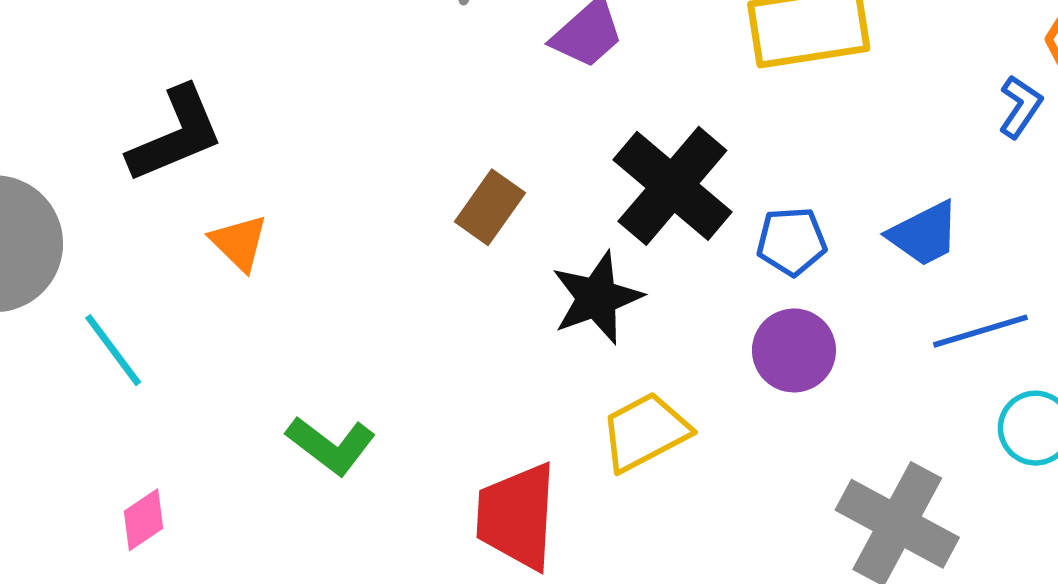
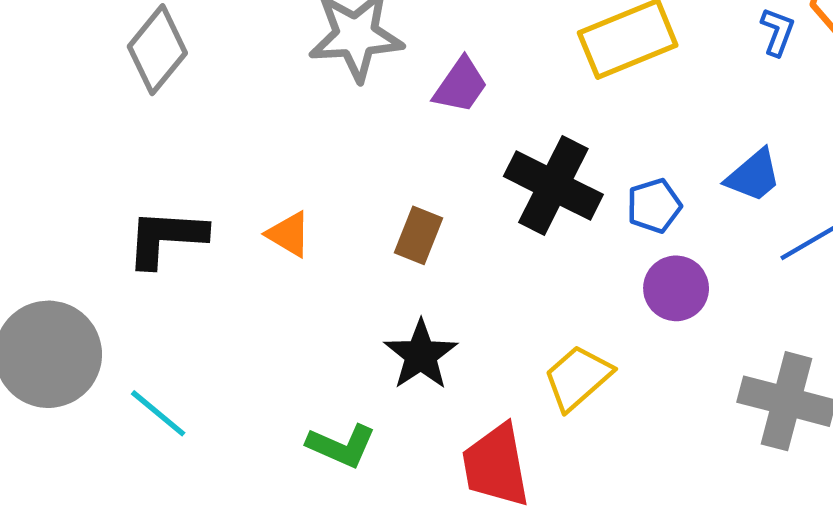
blue L-shape: (1020, 107) -> (777, 32), moved
black L-shape: (176, 135) -> (166, 238), turned -140
orange triangle: (239, 243) -> (289, 234), moved
black star: (597, 298) -> (421, 355), moved

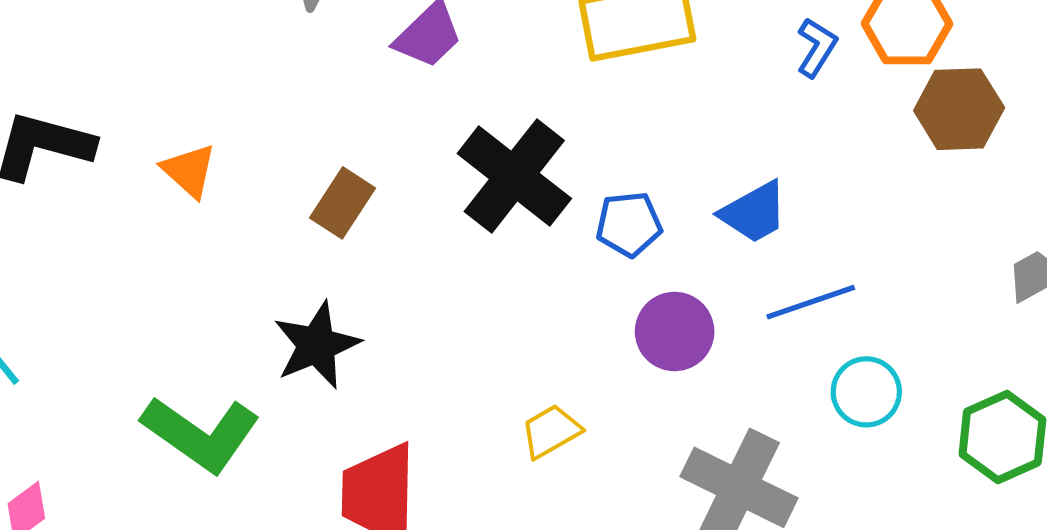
purple circle: (676, 288) -> (675, 331), moved
yellow trapezoid: (578, 378) -> (551, 431), moved, size x0.7
green L-shape: (341, 446) -> (201, 434), size x1.4

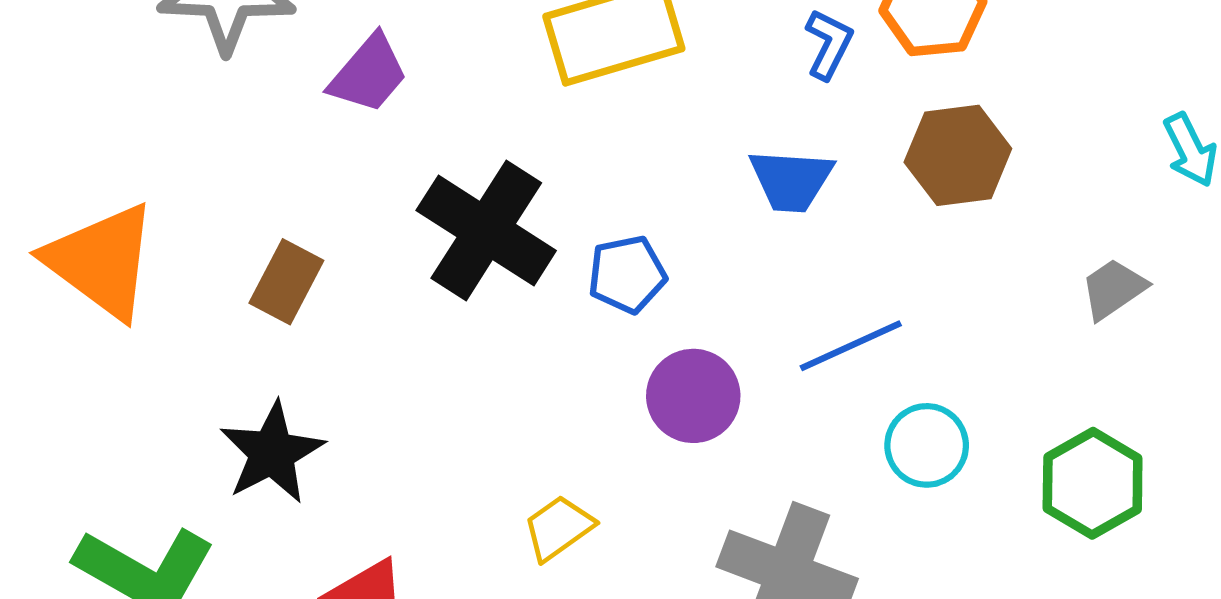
brown hexagon: (959, 109) -> (958, 155), moved
orange triangle: (189, 171) -> (101, 261), size x1.8
blue trapezoid: (754, 212) -> (791, 180), moved, turned 38

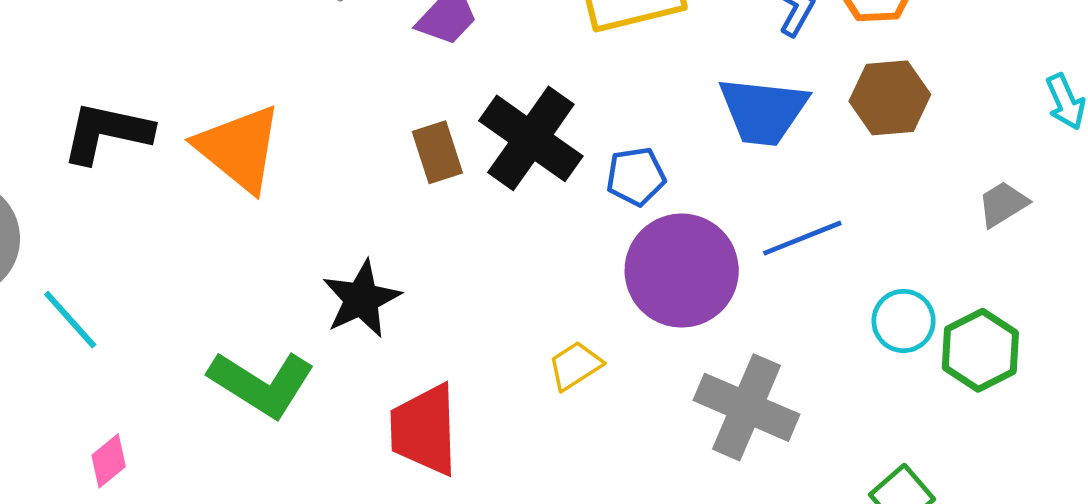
blue trapezoid: (791, 180) -> (763, 111), size x1.4
brown rectangle: (286, 282) -> (437, 152), moved, turned -48
purple circle: (693, 396) -> (682, 271), size x1.6
cyan circle: (927, 445) -> (904, 321), moved

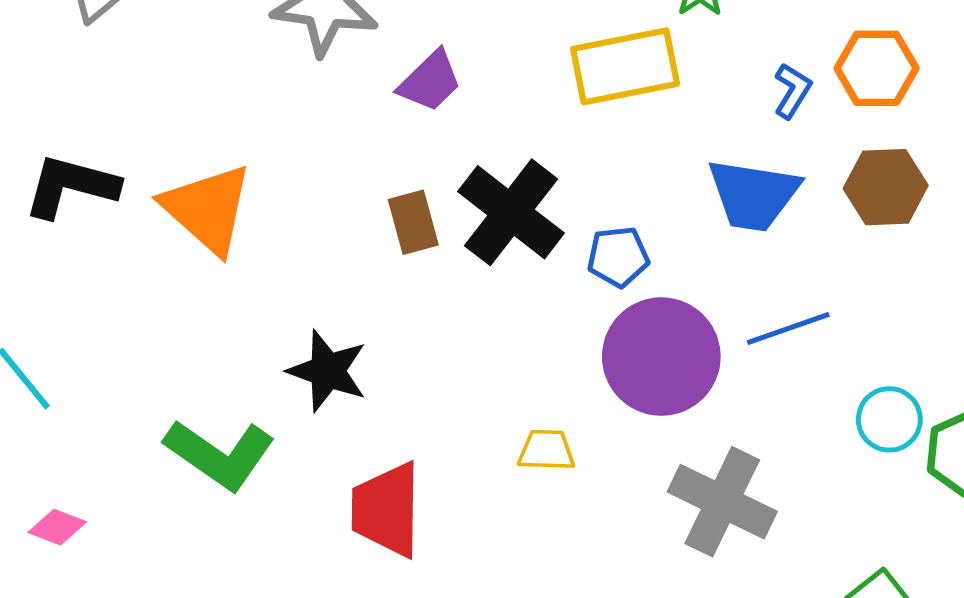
black star: (361, 299) -> (327, 371), turned -30
yellow trapezoid: (575, 366) -> (546, 450), turned 32
pink diamond: (109, 461) -> (57, 527), turned 58

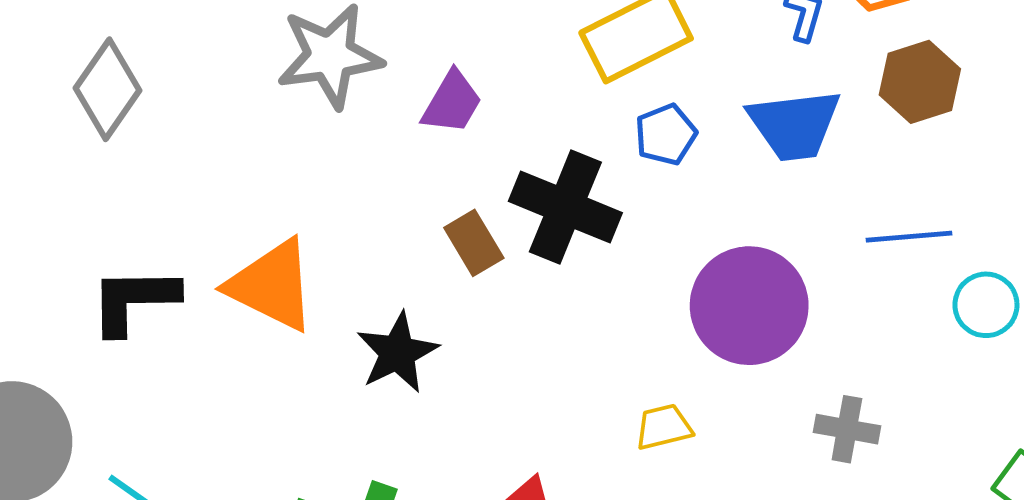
blue pentagon: (618, 257) -> (666, 135), moved
blue line: (788, 329) -> (909, 237), moved, turned 30
black star: (327, 371) -> (397, 353), moved, turned -30
gray cross: (722, 502) -> (847, 429), size x0.6

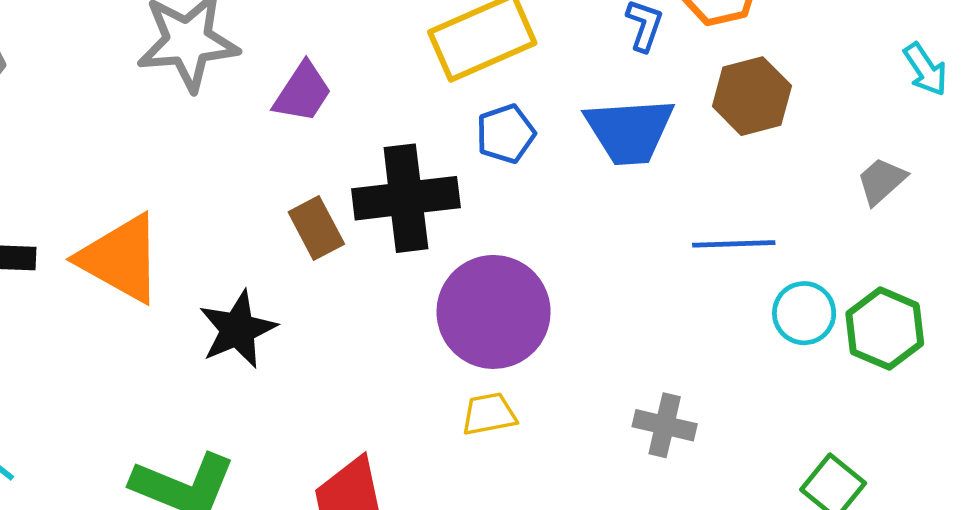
black cross: (565, 207) -> (406, 198), turned -32
purple circle: (749, 306) -> (494, 312), moved

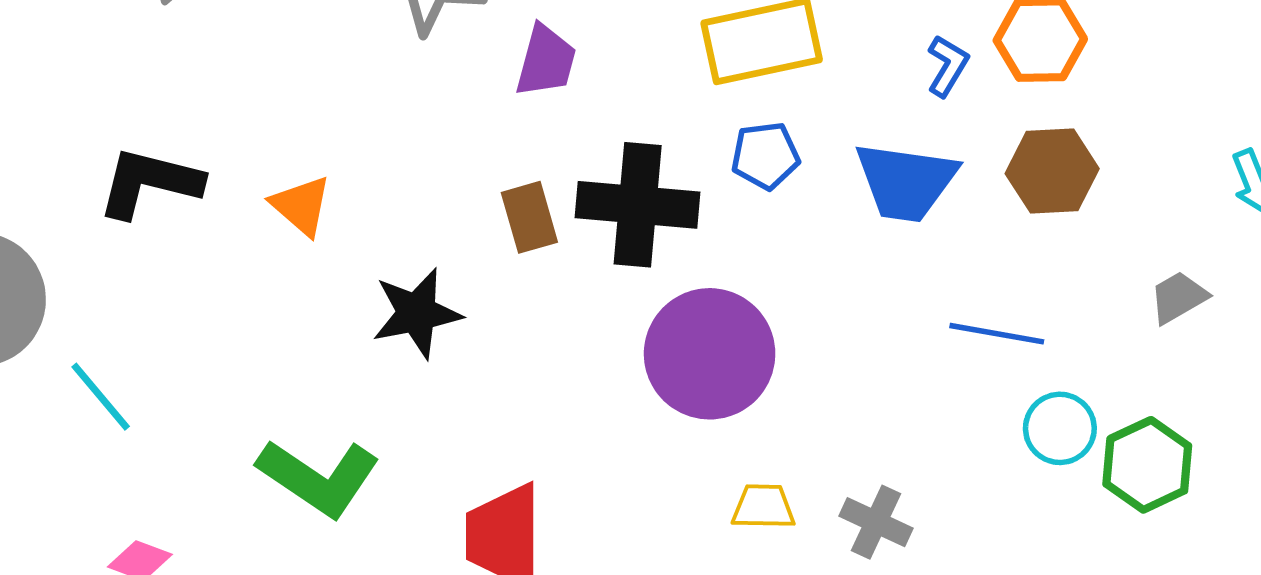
purple trapezoid: (303, 92) -> (546, 61), turned -30
orange triangle: (121, 259) -> (301, 206), size x0.6
yellow trapezoid: (489, 414) -> (763, 507), moved

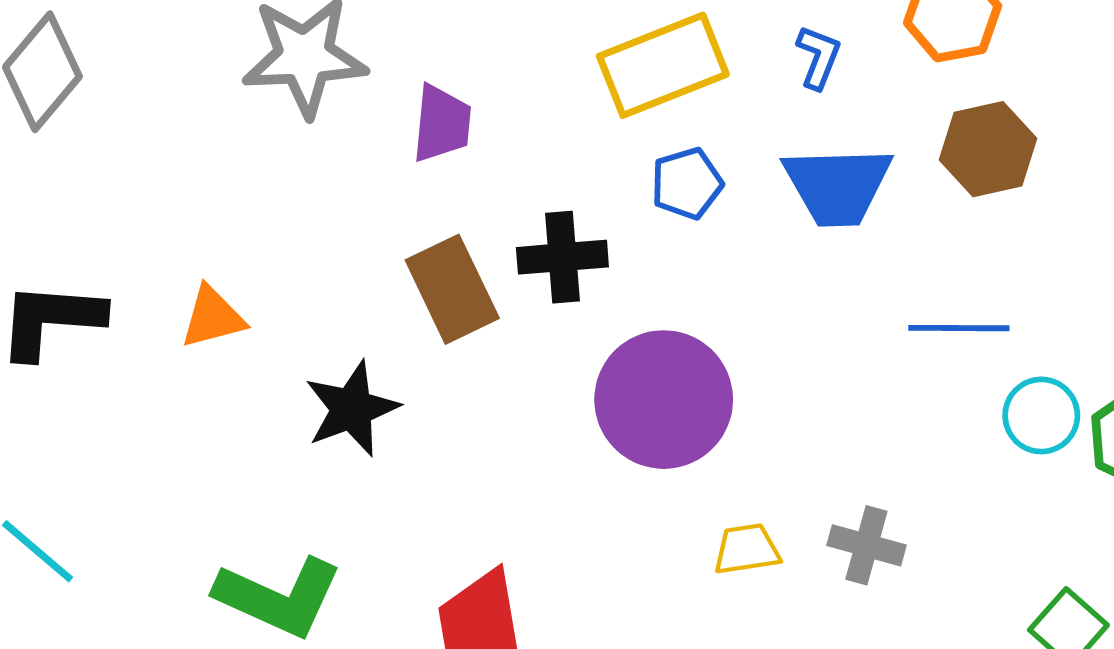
blue L-shape: (947, 66) -> (818, 57), moved
black cross: (638, 205) -> (562, 257), size x0.7
orange triangle: (301, 206) -> (213, 317), turned -46
brown rectangle: (529, 217) -> (452, 289), size x1.4

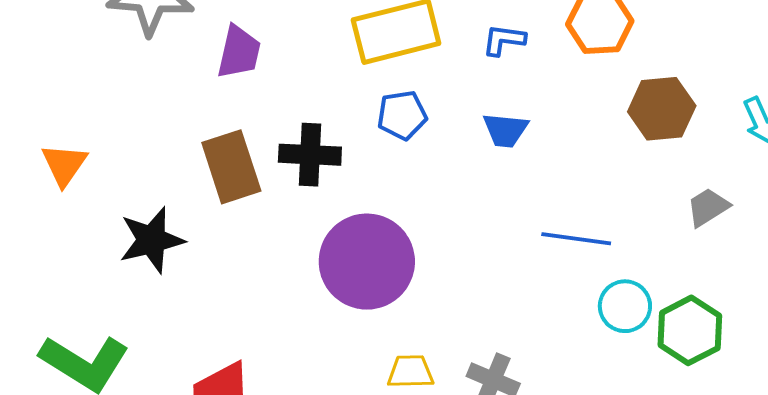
blue L-shape: (818, 57) -> (504, 40), turned -111
brown hexagon: (988, 149) -> (662, 109), moved
blue trapezoid: (838, 186) -> (505, 130), size x0.6
orange triangle: (213, 317) -> (64, 165), turned -48

